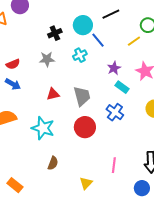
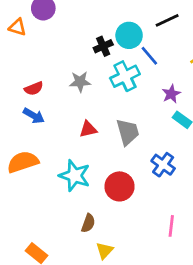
black cross: (55, 33) -> (103, 46), moved
cyan cross: (80, 55) -> (125, 76), size x1.5
blue cross: (115, 112) -> (163, 165), moved
red circle: (85, 127) -> (120, 186), moved
yellow triangle: (86, 183) -> (105, 250), moved

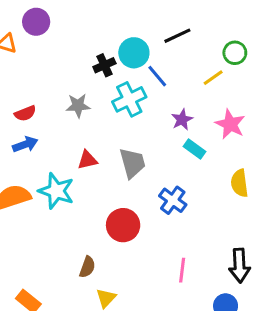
blue arrow: (34, 116) -> (25, 144), turned -50
cyan star: (75, 176) -> (56, 191), moved

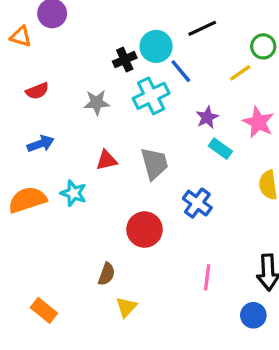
red semicircle: (25, 113) -> (37, 91), moved
cyan star: (56, 191) -> (74, 193), size x0.7

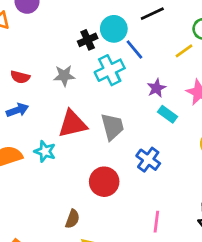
red semicircle: (37, 91) -> (20, 77), moved, turned 36
red triangle: (107, 160) -> (72, 124), size x1.6

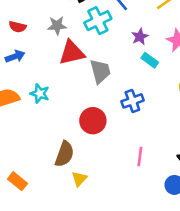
red triangle: (72, 124) -> (72, 53), moved
blue cross: (148, 160) -> (132, 101), turned 35
brown semicircle: (72, 219) -> (64, 154), size x1.5

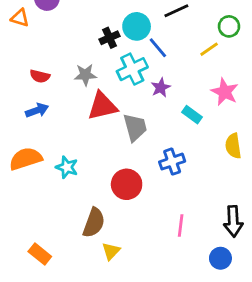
purple star: (140, 37) -> (161, 88), moved
cyan star: (40, 94) -> (67, 167), moved

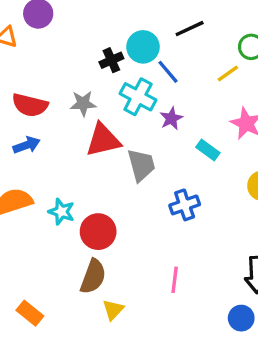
cyan cross: (132, 69) -> (138, 97), turned -36
red semicircle: (40, 76) -> (30, 105), size x1.5
red circle: (127, 184) -> (98, 232), moved
pink line: (181, 226) -> (175, 280), moved

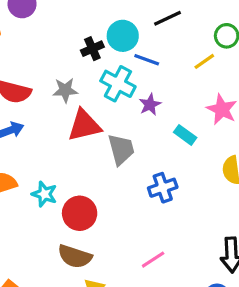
blue line: (168, 72) -> (147, 60), turned -30
brown semicircle: (93, 276) -> (75, 256), turned 88
pink line: (175, 280) -> (153, 260), turned 50

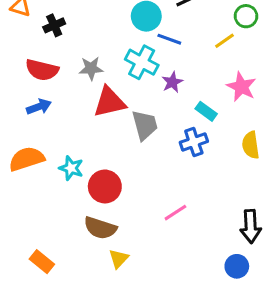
black cross: (92, 49) -> (54, 25), moved
blue cross: (163, 188) -> (194, 142), moved
pink line: (153, 260) -> (175, 213), moved

